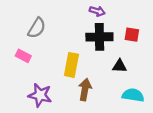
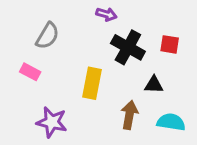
purple arrow: (97, 11) -> (106, 14), moved
black cross: (99, 37) -> (128, 47), turned 30
brown arrow: (85, 90) -> (129, 115), moved

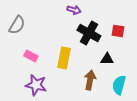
gray semicircle: (47, 36) -> (17, 25), moved
pink rectangle: (30, 72) -> (31, 56), moved
cyan semicircle: (171, 122) -> (119, 85), turned -84

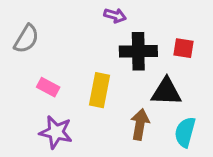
black cross: (89, 33) -> (138, 51), turned -30
black triangle: (107, 59) -> (166, 92), size x1.5

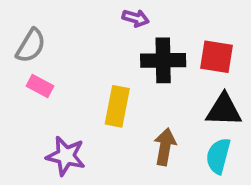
red square: (183, 48) -> (216, 57), size x1.4
pink rectangle: (48, 87) -> (40, 86), moved
black triangle: (166, 92) -> (224, 110), moved

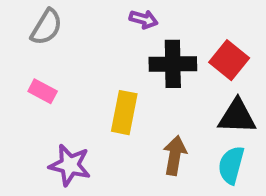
gray semicircle: (31, 46) -> (46, 27), moved
red square: (216, 57) -> (229, 60), turned 30

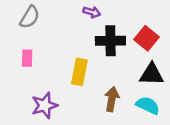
pink rectangle: (43, 91) -> (27, 58), turned 63
purple star: (70, 165) -> (45, 105), turned -30
cyan semicircle: (231, 165) -> (148, 105), turned 100

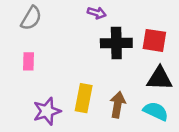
red square: (147, 38) -> (154, 40), turned -30
yellow rectangle: (79, 72) -> (84, 98), moved

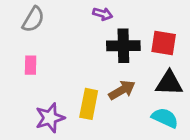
brown arrow: (118, 105) -> (122, 90), moved, turned 50

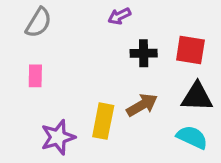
purple arrow: (103, 14) -> (119, 16), turned 138
black cross: (123, 46) -> (144, 53), size x0.7

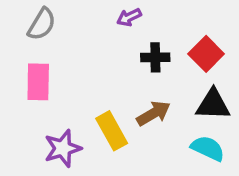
red square: (190, 50) -> (206, 54), turned 36
pink rectangle: (35, 76) -> (38, 82), size x1.5
yellow rectangle: (103, 121) -> (112, 131), turned -40

